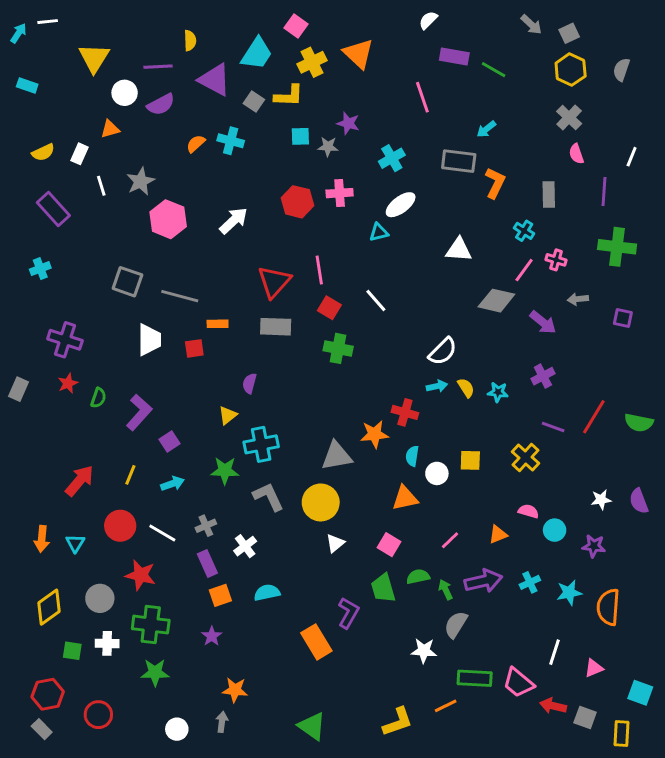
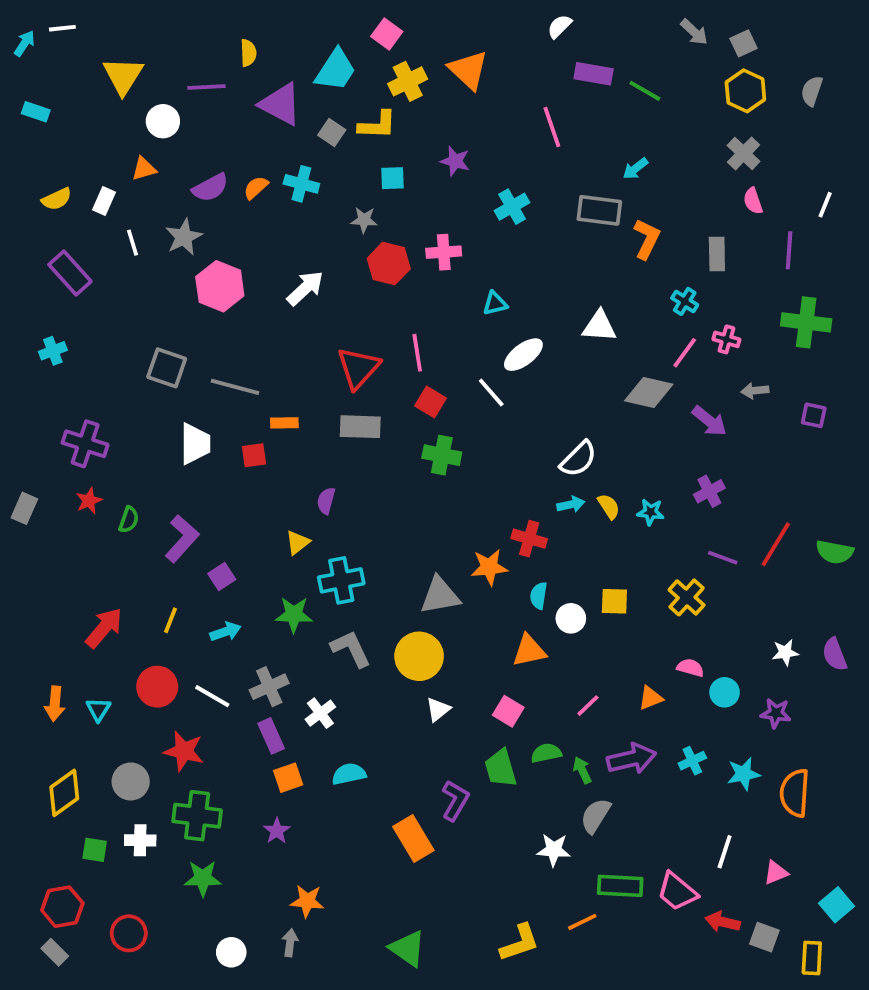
purple semicircle: (161, 104) -> (210, 188), moved
gray star: (328, 147) -> (364, 220), moved
white ellipse: (401, 205) -> (523, 355), moved
gray cross: (206, 526) -> (269, 687), size x1.4
cyan square: (640, 693) -> (836, 905), turned 30

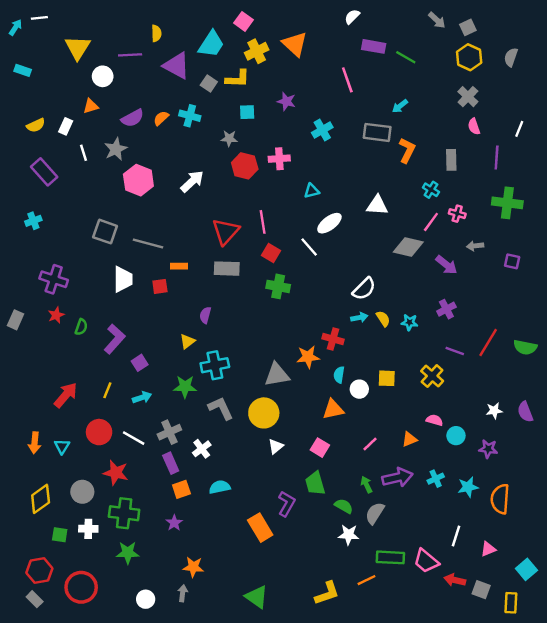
green semicircle: (546, 753) -> (344, 506), moved, turned 42
red circle: (129, 933) -> (81, 587), size x1.4

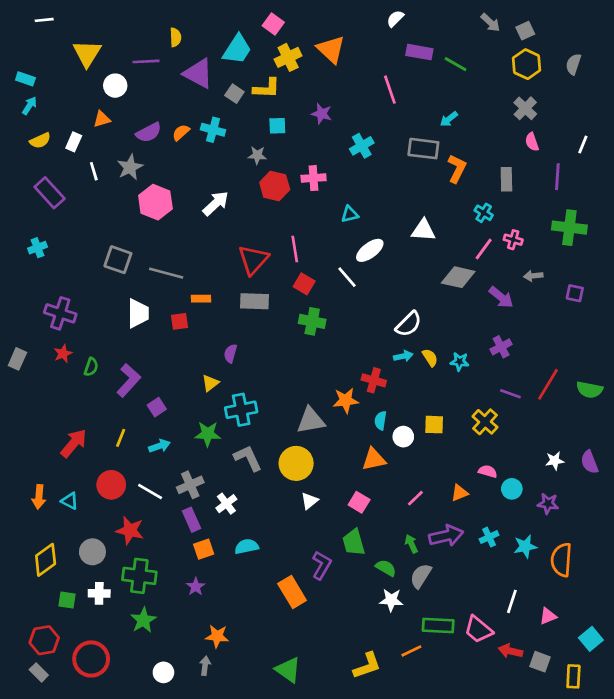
cyan arrow: (15, 27) -> (29, 106), moved
cyan triangle: (62, 446) -> (70, 501), turned -35
green star: (128, 553) -> (143, 620), turned -30

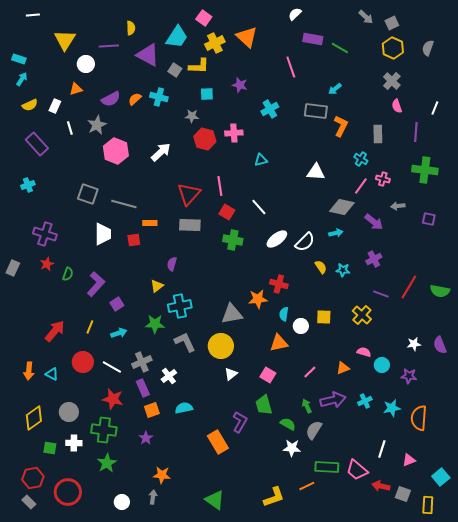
white ellipse: (370, 250) -> (277, 239), moved
cyan arrow: (403, 356) -> (336, 233), moved
red star: (130, 530) -> (113, 399), moved

